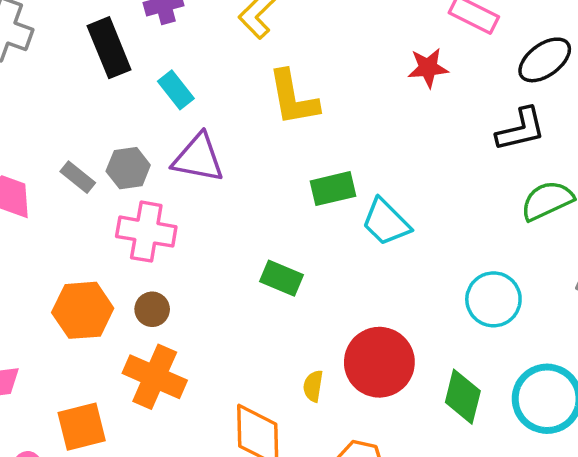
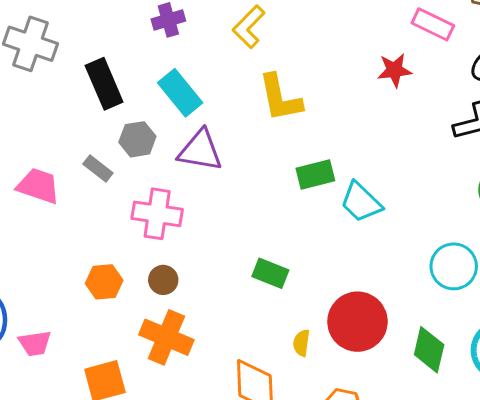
black rectangle: (109, 48) -> (104, 84), moved
cyan rectangle: (176, 90) -> (180, 93), size x1.4
gray hexagon: (128, 168) -> (137, 139), moved
green rectangle: (282, 278) -> (270, 273), moved
orange hexagon: (83, 310) -> (104, 282), size x0.7

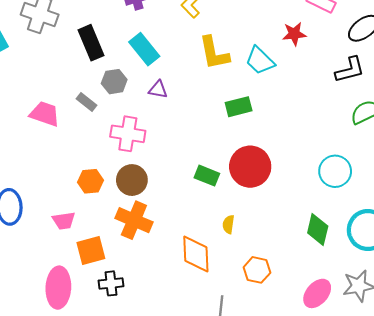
purple triangle: (200, 150) -> (158, 90), size x0.6
cyan trapezoid: (361, 202) -> (260, 61), moved
brown circle: (163, 280) -> (132, 180), size x1.5
red circle: (357, 322) -> (250, 167), moved
pink trapezoid: (35, 343) -> (64, 221), moved

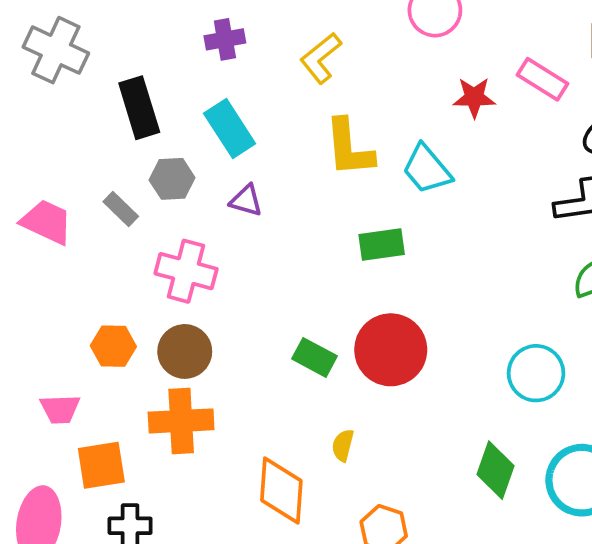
red star: (294, 34) -> (474, 97), moved
orange cross: (134, 220) -> (181, 421), turned -32

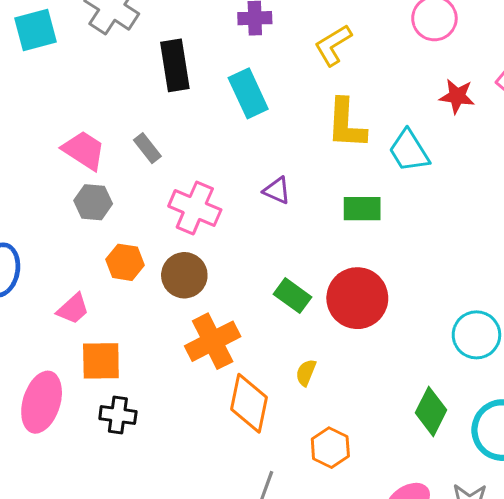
gray hexagon: (172, 179) -> (93, 202), moved
purple triangle: (246, 201) -> (277, 190), moved
pink trapezoid: (60, 409) -> (73, 309), turned -48
orange cross: (181, 421) -> (213, 341), moved, turned -32

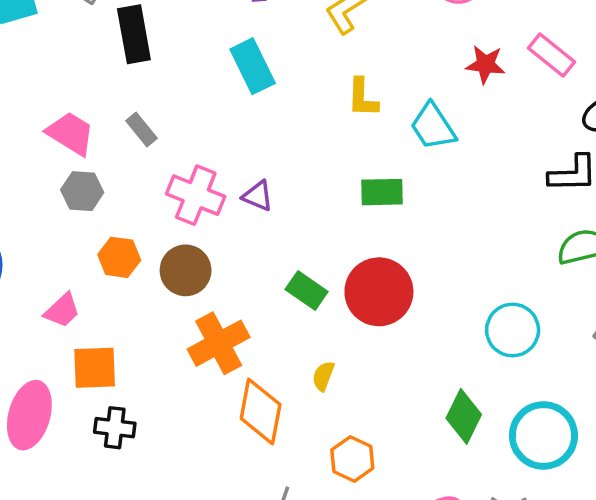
black rectangle: (175, 65) -> (134, 34), moved
yellow L-shape: (346, 124) -> (362, 98), size x0.7
purple triangle: (277, 190) -> (258, 196), moved

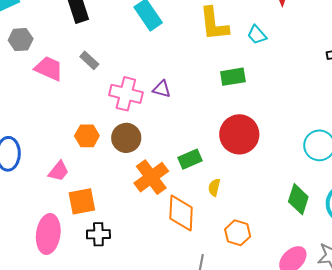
yellow L-shape: (362, 98) -> (214, 24), size x1.5
cyan trapezoid: (433, 126) -> (257, 35), size x0.7
gray hexagon: (82, 191) -> (21, 40), moved
green rectangle: (307, 290) -> (190, 159), moved, turned -50

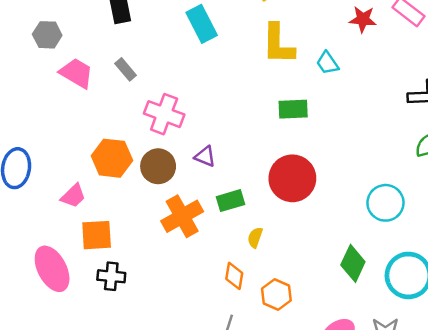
purple triangle: (162, 89) -> (205, 156), moved
orange hexagon: (87, 136) -> (112, 158), size x1.4
orange diamond: (181, 213) -> (234, 276), moved, size x0.6
pink ellipse: (48, 234) -> (52, 269), turned -42

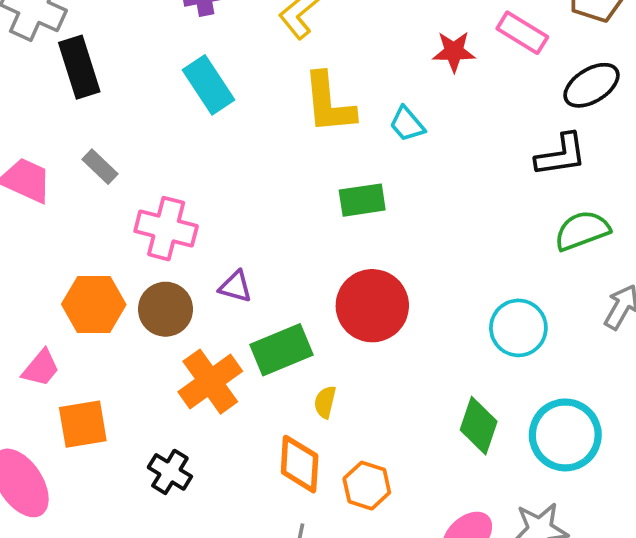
green rectangle: (231, 201) -> (282, 350), size x1.4
black cross: (111, 276) -> (170, 472), moved, turned 32
orange diamond: (234, 276) -> (300, 464), size x1.4

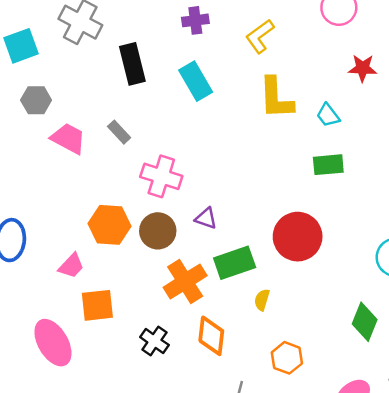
black rectangle: (79, 67) -> (132, 64), moved
green rectangle: (362, 200) -> (328, 165), moved
orange diamond: (300, 464) -> (211, 336), moved

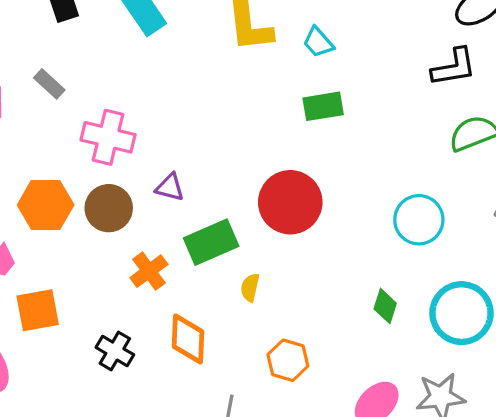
orange cross: (185, 282) -> (149, 271), size x0.7
green diamond: (365, 322) -> (385, 306), size x0.7

